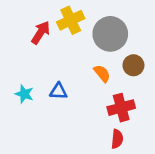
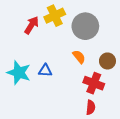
brown circle: (133, 65) -> (107, 61), moved
cyan star: (24, 94) -> (19, 73), size x1.6
red cross: (121, 108) -> (94, 83), turned 36

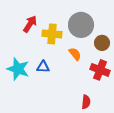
yellow cross: (55, 16) -> (52, 34), moved, turned 30
brown circle: (107, 61) -> (102, 43), moved
red cross: (94, 83) -> (100, 70), moved

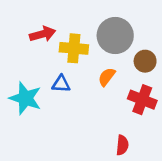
red arrow: (30, 24) -> (43, 34), turned 42
orange semicircle: (75, 54) -> (107, 77), turned -104
blue triangle: (43, 67) -> (61, 84), moved

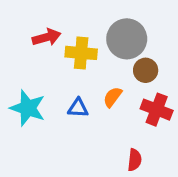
brown circle: (145, 61) -> (146, 70), moved
orange semicircle: (107, 77) -> (113, 97), moved
blue triangle: (61, 84) -> (78, 108), moved

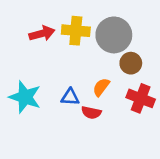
yellow cross: (81, 53) -> (76, 31), moved
red semicircle: (135, 160) -> (91, 113), moved, turned 96

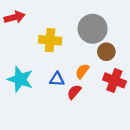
yellow cross: (76, 31) -> (50, 40), moved
red arrow: (42, 34) -> (14, 17), moved
red semicircle: (91, 113) -> (74, 92), turned 119

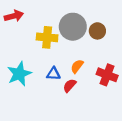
gray circle: (93, 29) -> (73, 27), moved
brown circle: (106, 52) -> (97, 31), moved
cyan star: (20, 79) -> (19, 74), turned 30

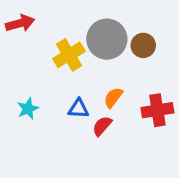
yellow cross: (47, 37) -> (69, 55), turned -36
cyan star: (19, 74) -> (28, 109), size x0.6
red cross: (107, 75) -> (157, 110), turned -30

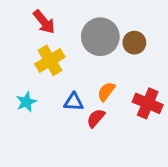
red arrow: (20, 23) -> (44, 22), moved, turned 65
yellow cross: (69, 55) -> (50, 60), moved
red cross: (157, 110) -> (148, 103), turned 32

